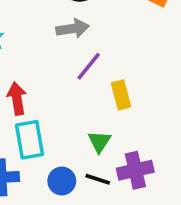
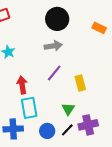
purple line: (89, 66) -> (54, 73), moved
black line: (98, 179) -> (67, 130), turned -64

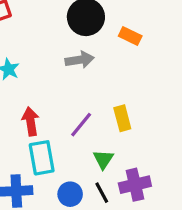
orange rectangle: (99, 28) -> (130, 36), moved
purple line: (54, 73) -> (81, 125), moved
black line: (67, 130) -> (102, 193), turned -72

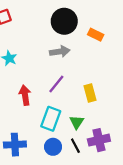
purple line: (81, 125) -> (56, 84), moved
cyan rectangle: (42, 158) -> (51, 119), moved, turned 30

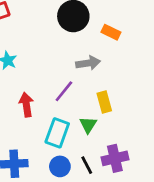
gray arrow: (60, 52) -> (88, 63), moved
green triangle: (77, 122) -> (88, 125), moved

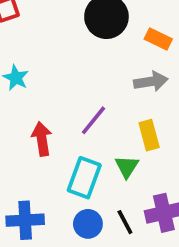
gray arrow: (88, 63) -> (151, 81), moved

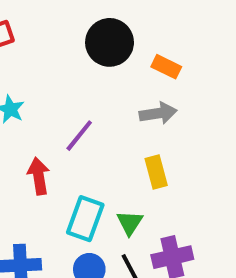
purple line: (94, 120) -> (79, 136), moved
green triangle: (127, 167) -> (130, 223), moved

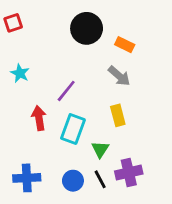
gray arrow: (158, 113) -> (119, 76), turned 50
cyan rectangle: (85, 219) -> (73, 129), moved

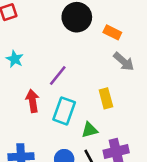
gray arrow: (119, 76) -> (124, 62), moved
green triangle: (100, 149) -> (89, 130), turned 42

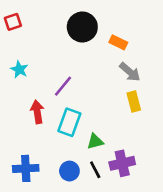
yellow rectangle: (106, 98) -> (134, 102), moved

